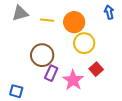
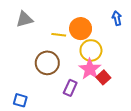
yellow line: (47, 20) -> (59, 35), moved
purple rectangle: (51, 73) -> (70, 88), moved
pink star: (73, 80) -> (90, 69), moved

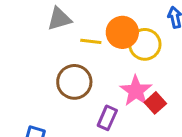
gray triangle: (24, 19) -> (59, 19), moved
yellow circle: (91, 50) -> (145, 44), moved

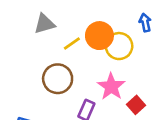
yellow line: (91, 41) -> (72, 43), turned -42
red square: (155, 103) -> (136, 105), moved

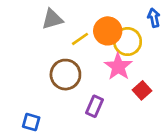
pink star: (111, 87) -> (118, 67), moved
red square: (136, 105) -> (142, 90), moved

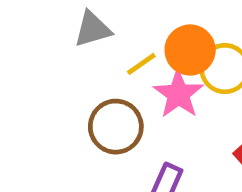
pink star: (118, 67) -> (178, 94), moved

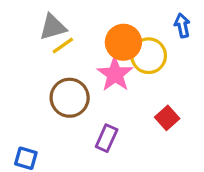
yellow line: (141, 64) -> (63, 46), moved

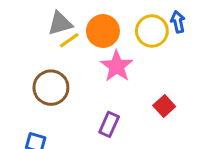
orange circle: (123, 42) -> (103, 31), moved
yellow circle: (149, 56) -> (152, 31), moved
brown circle: (70, 98) -> (51, 88), moved

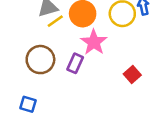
purple rectangle: (109, 124) -> (75, 63), moved

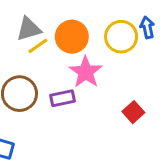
purple rectangle: (75, 63) -> (63, 98), turned 54

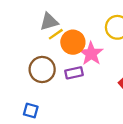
orange circle: (72, 37) -> (73, 42), moved

